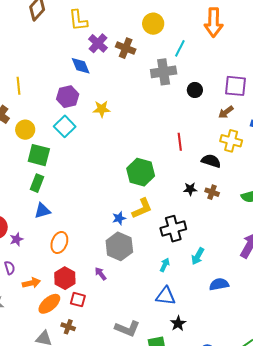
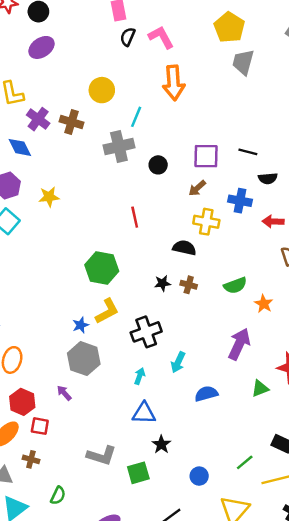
red line: (180, 142) -> (135, 217), moved

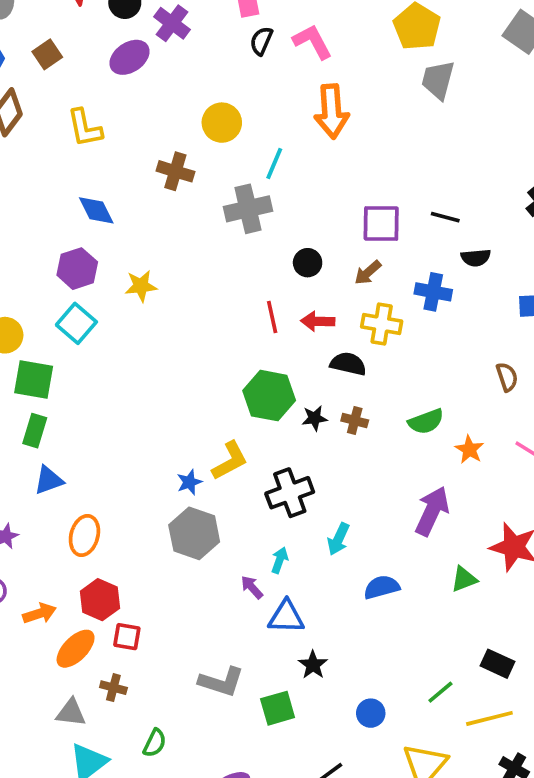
purple cross: (38, 119) -> (172, 23), moved
black circle: (158, 165) -> (308, 263), moved
red arrow: (273, 221) -> (318, 321), moved
green hexagon: (102, 268) -> (269, 396), moved
purple arrow: (64, 393) -> (252, 587), moved

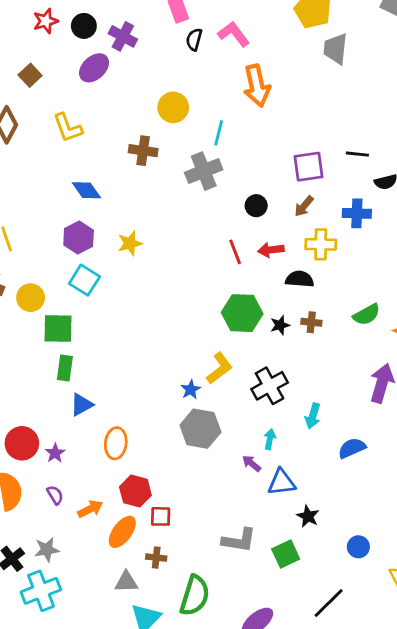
green semicircle: (155, 743) -> (195, 596), size x1.8

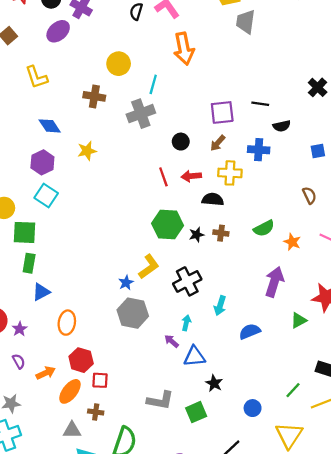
yellow star: (130, 243) -> (87, 151), moved

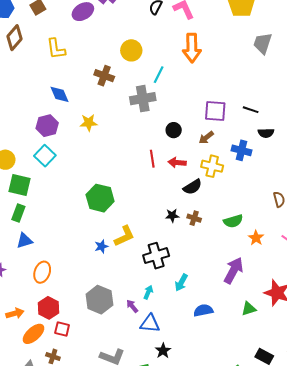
gray trapezoid: (246, 22) -> (263, 43), moved
black semicircle: (213, 199) -> (192, 187), turned 132
green hexagon: (168, 224) -> (100, 198), moved
gray hexagon: (133, 313) -> (99, 300), moved

